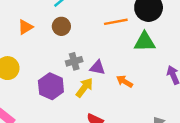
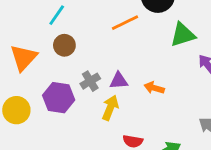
orange triangle: (25, 27) -> (24, 58), size x1.5
green triangle: (145, 42) -> (183, 35), moved
purple hexagon: (51, 86) -> (59, 98), moved

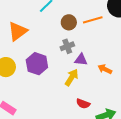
brown circle: (64, 45) -> (69, 22), moved
gray cross: (90, 81) -> (67, 46), moved

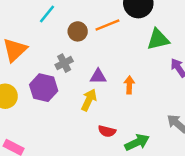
gray cross: (67, 46) -> (64, 63), moved
orange arrow: (105, 69) -> (129, 85), turned 72

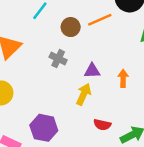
gray cross: (64, 63) -> (58, 59), turned -35
purple hexagon: (44, 88) -> (44, 128), moved

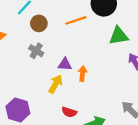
brown circle: (71, 27) -> (39, 23), moved
orange arrow: (123, 78) -> (82, 74), moved

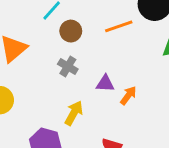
orange arrow: (82, 74) -> (128, 95), turned 32
yellow arrow: (56, 84) -> (74, 113), moved

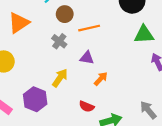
orange line: (119, 26) -> (89, 28), moved
orange arrow: (128, 95) -> (101, 79), moved

